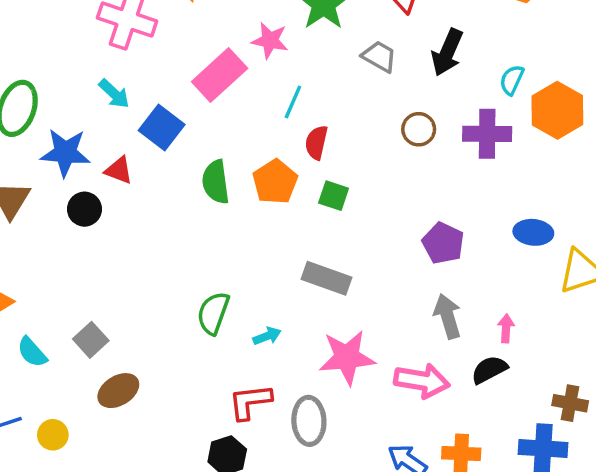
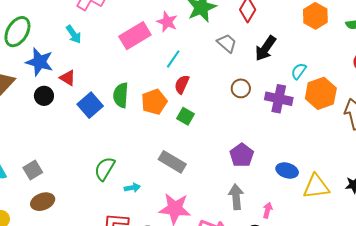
blue square: (162, 127) -> (90, 105), moved
blue ellipse: (533, 232) -> (287, 170), moved

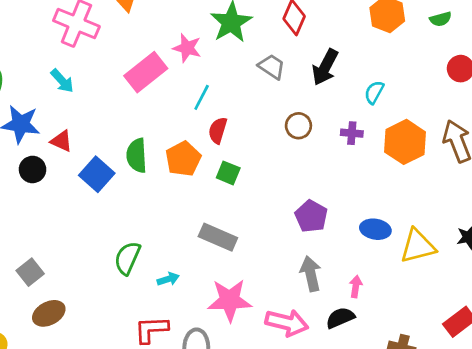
orange hexagon: (321, 93) -> (405, 142), moved
purple cross: (279, 99) -> (352, 133), size x0.6

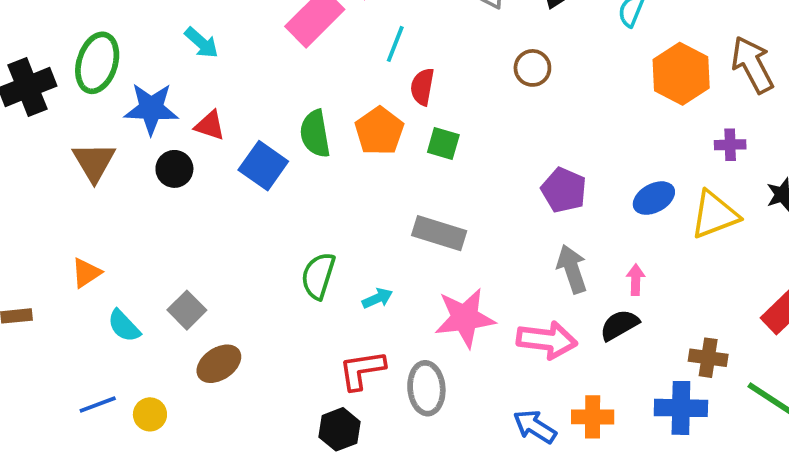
purple cross: (352, 133) -> (730, 145), moved
blue ellipse: (375, 229) -> (654, 198), turned -32

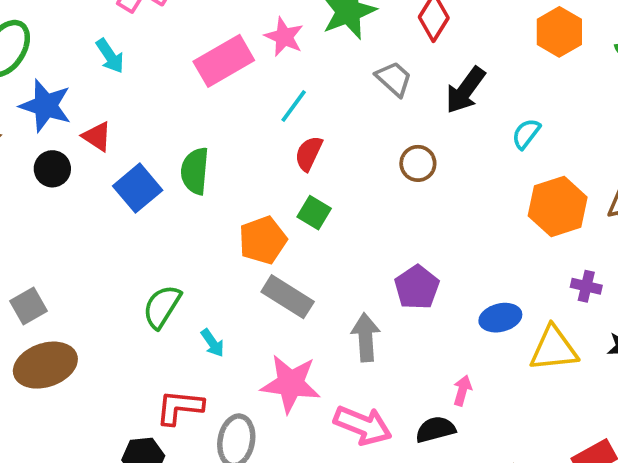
orange pentagon: (379, 131) -> (263, 240), moved
gray arrow: (572, 269) -> (366, 337), moved
cyan arrow: (377, 298) -> (212, 343), turned 64
brown ellipse: (219, 364) -> (45, 365), size x1.4

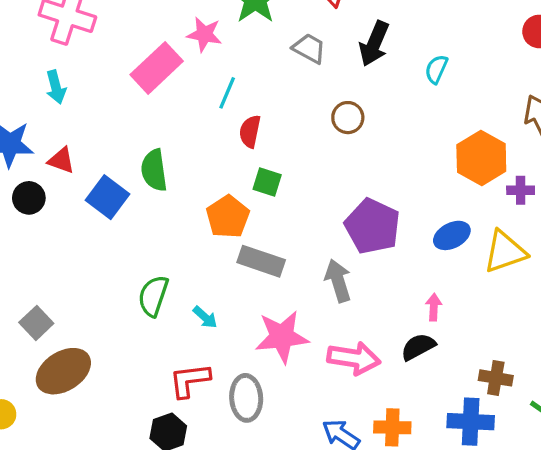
cyan arrow: (110, 56) -> (56, 87), turned 32
orange hexagon: (558, 207) -> (481, 158), moved
purple pentagon: (417, 287) -> (373, 226), size x1.4

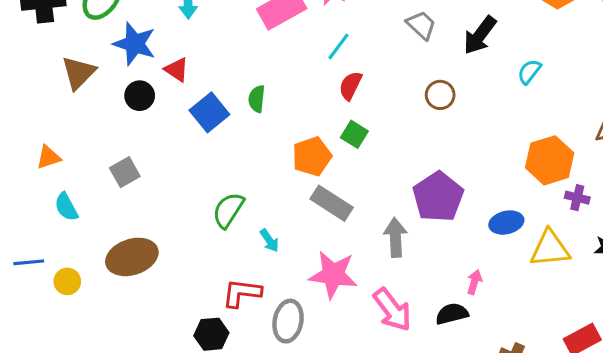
green semicircle: (154, 170) -> (257, 99), size x0.7
gray square: (36, 323) -> (125, 172), moved
pink arrow: (354, 358) -> (392, 310), turned 30

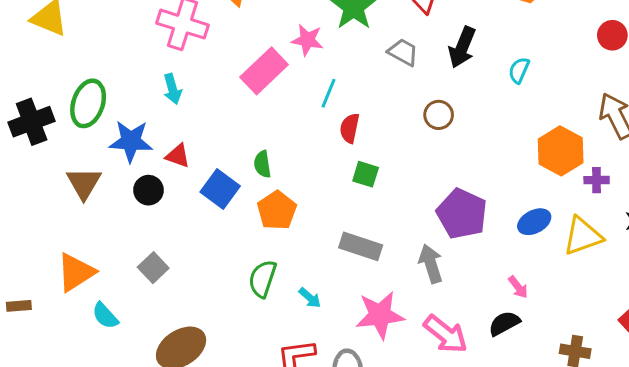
orange pentagon: (312, 156) -> (277, 210), moved
orange triangle: (48, 157) -> (76, 272), size x1.6
pink arrow: (474, 282) -> (518, 287), turned 140

